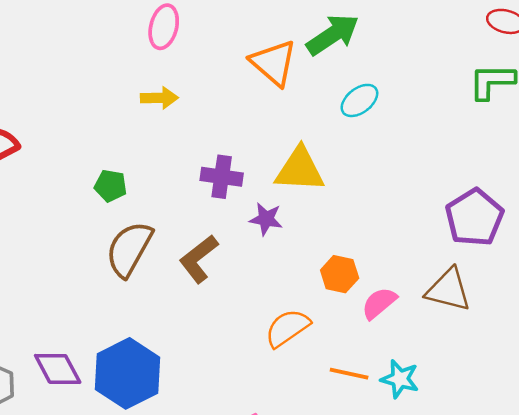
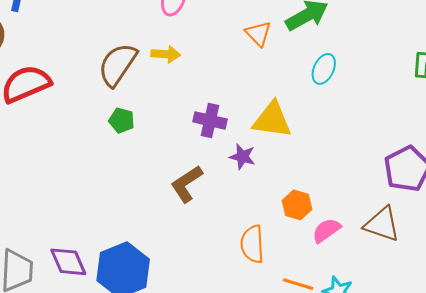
orange triangle: (274, 63) -> (258, 34), size x0.7
cyan ellipse: (359, 100) -> (324, 69), turned -32
brown semicircle: (129, 249) -> (118, 65), moved
orange semicircle: (287, 328) -> (252, 244), turned -63

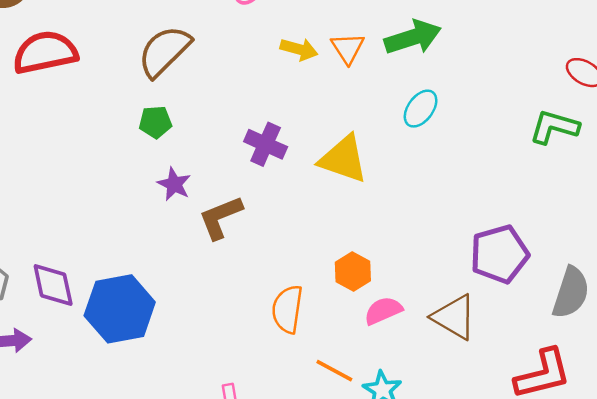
yellow arrow: (166, 54) -> (299, 49), moved
green pentagon: (122, 120) -> (155, 122), turned -30
purple star: (242, 157) -> (174, 184), moved

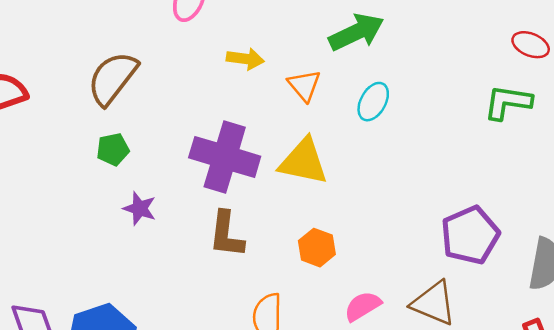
orange triangle: (348, 48) -> (304, 85), moved
purple cross: (266, 144) -> (225, 157), size x1.6
brown L-shape: (220, 217) -> (226, 234), moved, turned -54
orange hexagon: (353, 271) -> (317, 248), moved

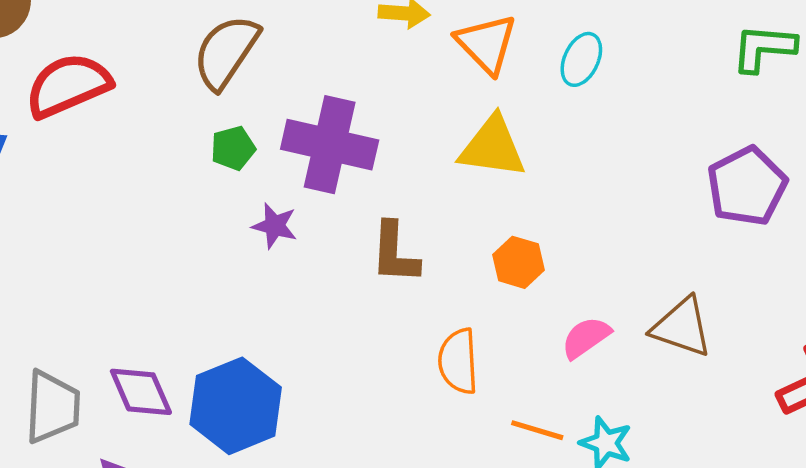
orange triangle: (304, 85) -> (486, 44), size x1.4
purple cross: (225, 157) -> (330, 145), moved
purple pentagon: (470, 235) -> (747, 186), moved

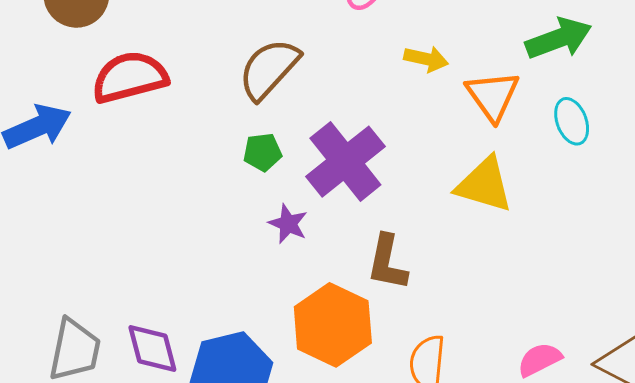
cyan ellipse: (581, 59) -> (572, 121), turned -54
purple cross: (330, 145) -> (345, 162), turned 30
orange hexagon: (518, 262) -> (333, 325), moved, size x1.8

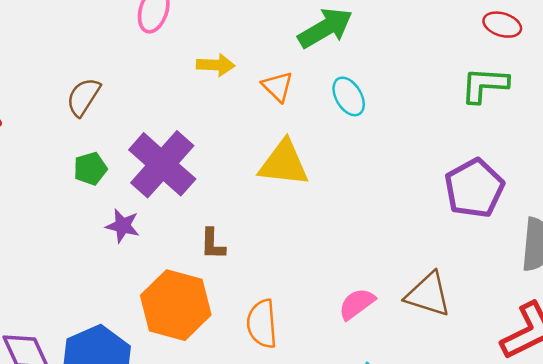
brown semicircle: (269, 69) -> (83, 97), size x0.7
orange triangle: (493, 96) -> (278, 86), size x0.7
brown L-shape: (387, 262) -> (213, 244), size x0.7

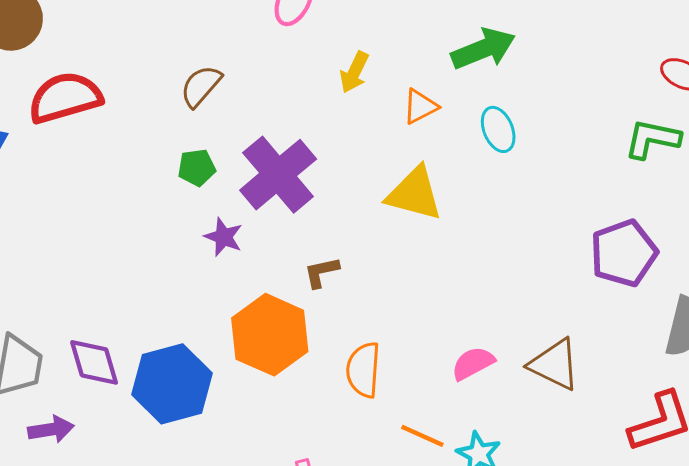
yellow arrow: (216, 65) -> (354, 72), turned 105
orange triangle: (278, 86) -> (420, 106), turned 40
brown L-shape: (213, 244) -> (321, 272), turned 68

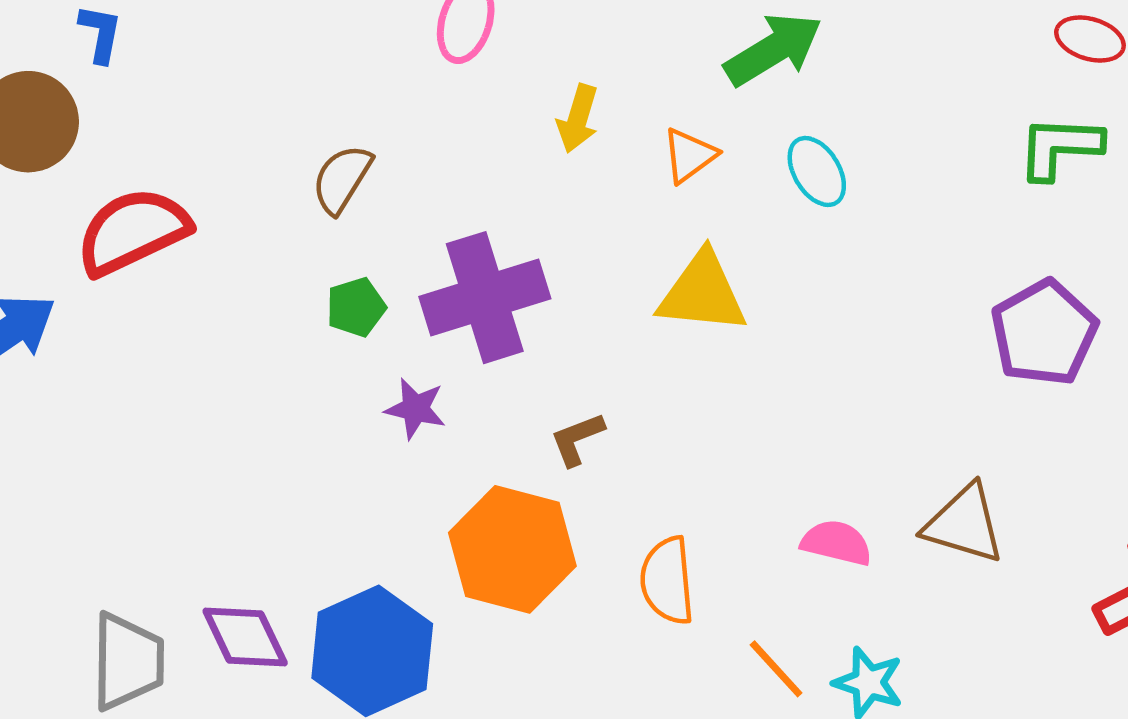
purple cross: (278, 175) -> (485, 298), turned 32
pink semicircle: (473, 363) -> (836, 543), turned 51
orange line: (422, 436) -> (776, 669), turned 33

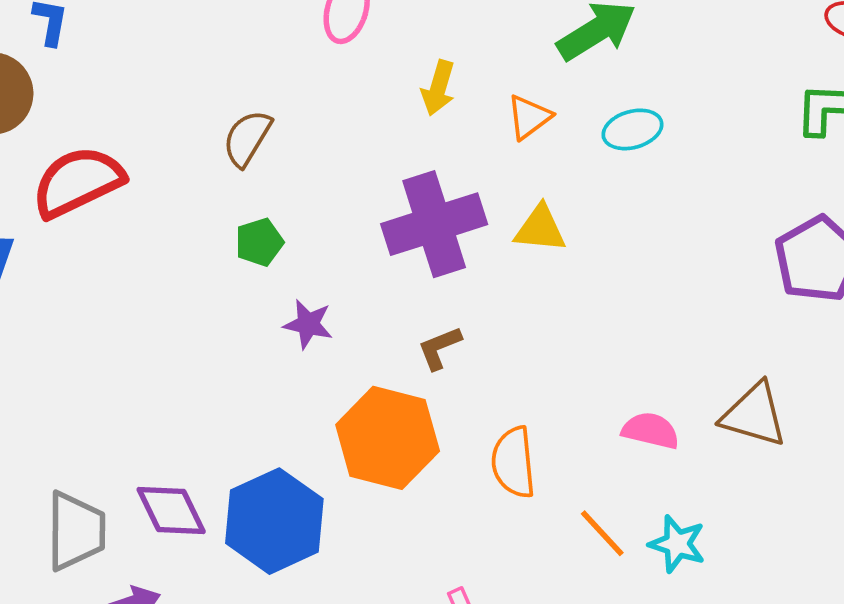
cyan ellipse: (817, 171) -> (632, 129), turned -74
yellow triangle: (702, 293) -> (540, 229), size x0.7
purple cross: (485, 298) -> (434, 224), moved

